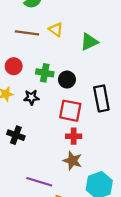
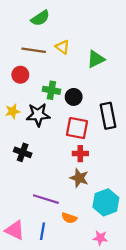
red circle: (14, 66) -> (20, 75), moved
black star: (31, 97) -> (38, 115), size x1.5

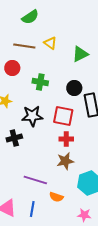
black circle: (74, 97) -> (74, 88), moved
black star: (38, 115) -> (32, 116), moved
black cross: (23, 152) -> (14, 138), turned -35
brown star: (79, 178) -> (65, 161), turned -30

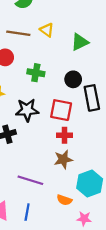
orange semicircle: (56, 197) -> (64, 200), moved

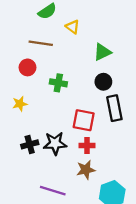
yellow triangle: (47, 30) -> (73, 27), moved
black circle: (73, 79) -> (103, 82), moved
black star: (27, 110) -> (55, 143), moved

